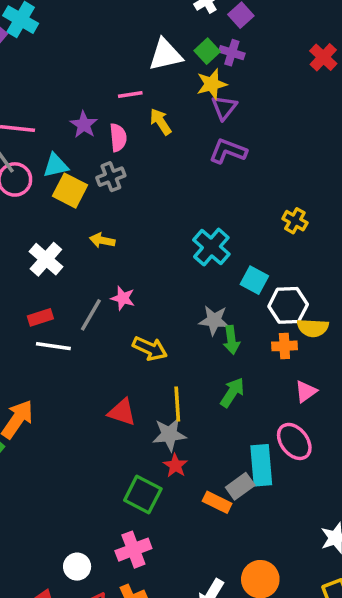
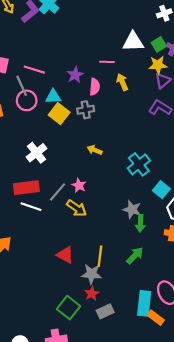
yellow arrow: (102, 240) -> (95, 150), moved
red rectangle: (40, 317) -> (26, 188), size x1.6
yellow arrow: (150, 349) -> (77, 208), moved
gray rectangle: (240, 486) -> (105, 311), moved
orange rectangle: (217, 502) -> (156, 318), moved

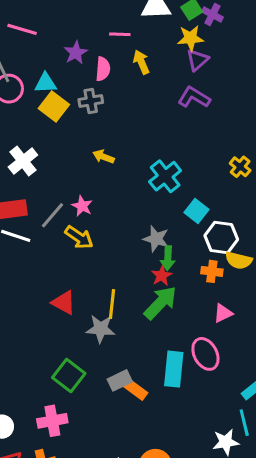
pink line: (34, 70) -> (22, 29), moved
green arrow: (135, 256) -> (160, 303), size x1.4
red star: (92, 294) -> (162, 276), moved
orange rectangle: (156, 318) -> (135, 390), moved

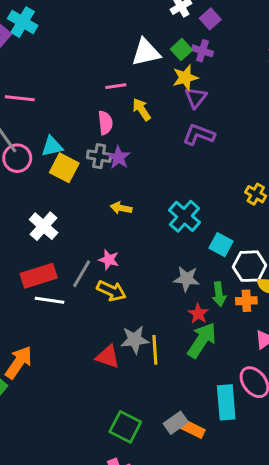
purple star: (76, 53) -> (119, 157), moved
gray cross: (91, 101) -> (99, 156), turned 30
green arrow: (168, 258) -> (219, 294), moved
gray star: (101, 329) -> (135, 340), moved

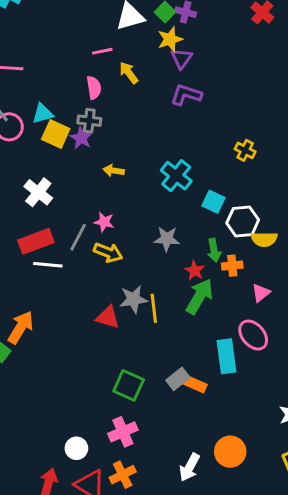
purple star: (119, 157) -> (81, 138), moved
gray star: (186, 279) -> (167, 239), moved
orange cross: (246, 301) -> (232, 266), moved

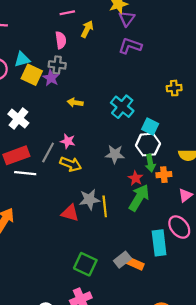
yellow arrow: (129, 73) -> (87, 29), turned 63
yellow cross: (245, 150) -> (174, 88), turned -32
white hexagon: (243, 221) -> (148, 144), moved

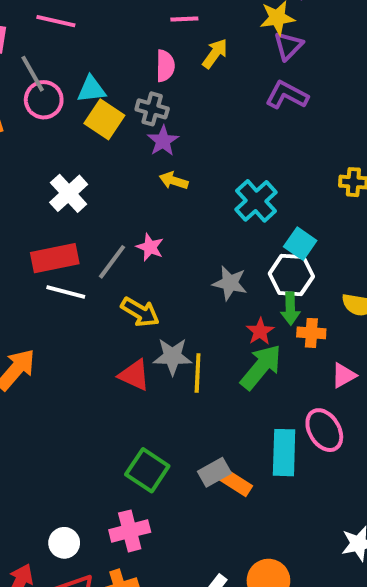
purple star: (51, 78) -> (163, 141), moved
yellow arrow: (71, 164) -> (140, 312), moved

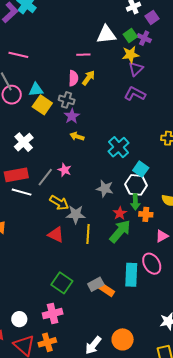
yellow arrow: (215, 53) -> (88, 78), moved
gray star: (172, 356) -> (76, 214), moved

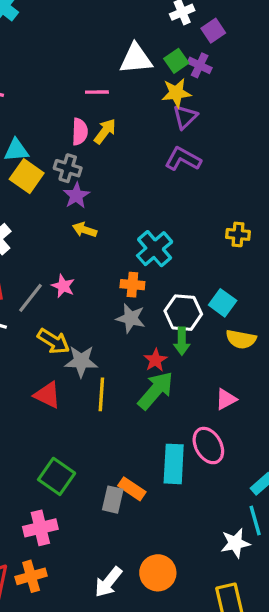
cyan square: (141, 169) -> (223, 303), moved
orange cross: (146, 214) -> (132, 285), moved
gray rectangle: (96, 284) -> (113, 500), moved, turned -49

